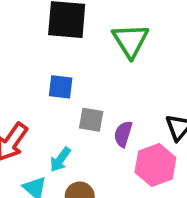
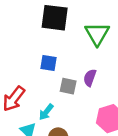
purple semicircle: (123, 134) -> (90, 78), moved

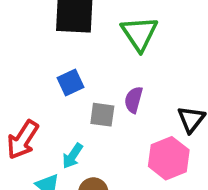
blue square: (49, 63) -> (70, 82), turned -30

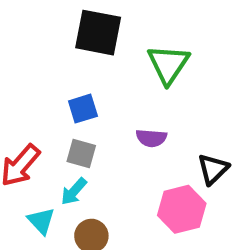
purple semicircle: (134, 100) -> (151, 138), turned -108
gray square: (102, 115) -> (81, 153), moved

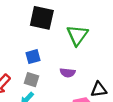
black triangle: (213, 169) -> (99, 89), turned 35

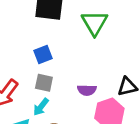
purple semicircle: (68, 73) -> (87, 90), moved

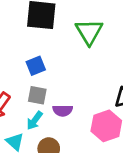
purple semicircle: (87, 90) -> (63, 111), moved

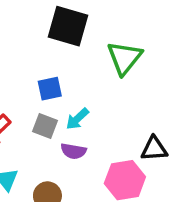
cyan arrow: (35, 121) -> (77, 119), moved

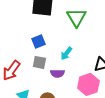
cyan arrow: (77, 119) -> (66, 53), moved

